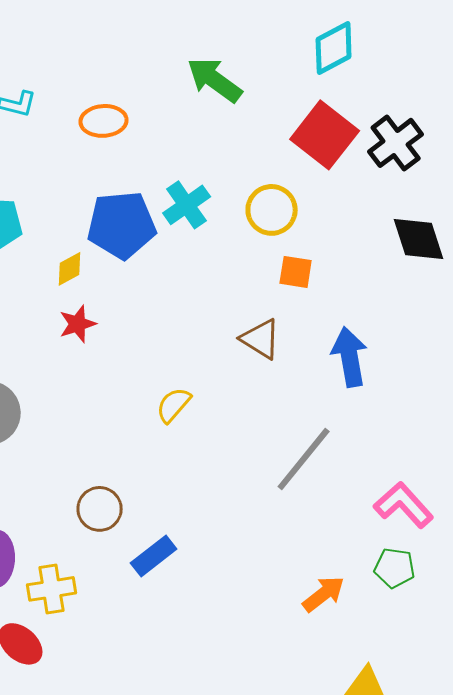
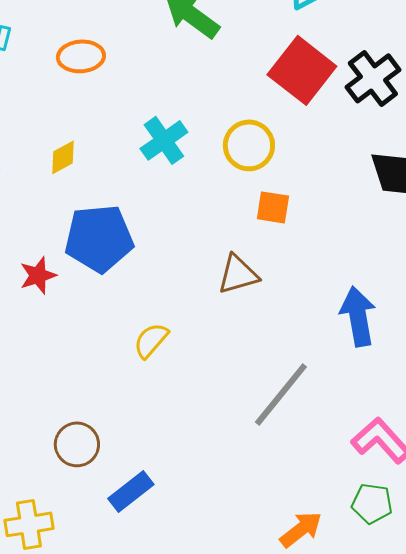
blue pentagon: (122, 225) -> (99, 238), moved
yellow diamond: (70, 269) -> (63, 157), moved
red star: (78, 324) -> (38, 275), moved
brown triangle: (261, 339) -> (238, 274), turned -48
blue arrow: (350, 357) -> (358, 316), moved

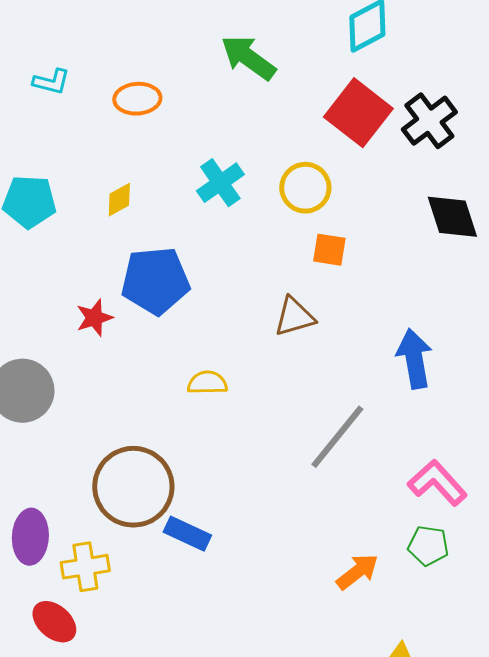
yellow semicircle: (151, 340) -> (207, 383), turned 48
brown circle: (77, 444) -> (133, 487), size x1.8
blue rectangle: (131, 491) -> (187, 534), turned 63

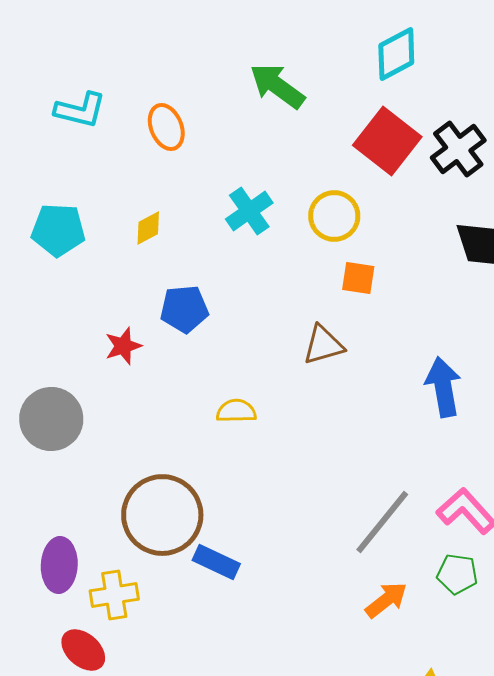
cyan L-shape: (51, 82) -> (80, 110), size x1.4
orange ellipse: (137, 99) -> (166, 127), turned 72
blue pentagon: (155, 281) -> (184, 309), size x0.7
gray line: (337, 437) -> (382, 522), moved

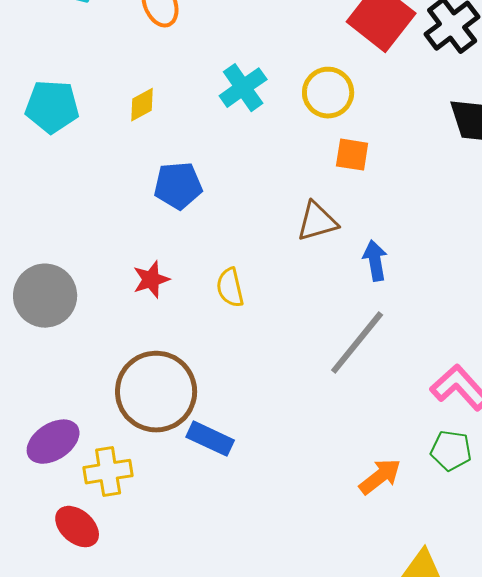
red star: (123, 346) -> (151, 280), moved
blue arrow: (443, 387) -> (375, 261), moved, size x0.7
yellow semicircle: (236, 411) -> (230, 288), turned -102
gray line: (382, 522) -> (357, 343), moved
purple ellipse: (59, 565) -> (53, 442), turned 54

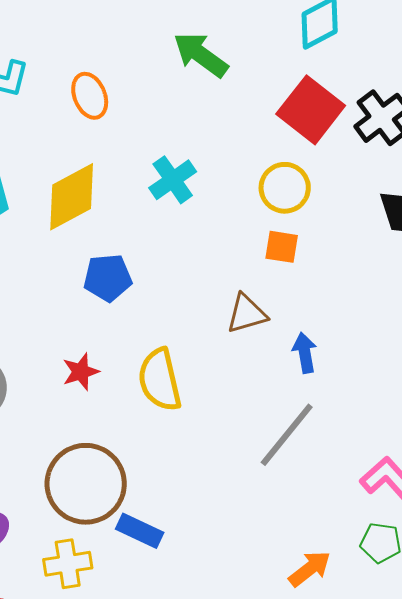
yellow circle: (328, 93) -> (285, 188), moved
yellow diamond: (142, 105) -> (72, 197), size x2.0
yellow semicircle: (230, 288) -> (160, 380), size x1.6
yellow cross: (108, 472) -> (68, 564), moved

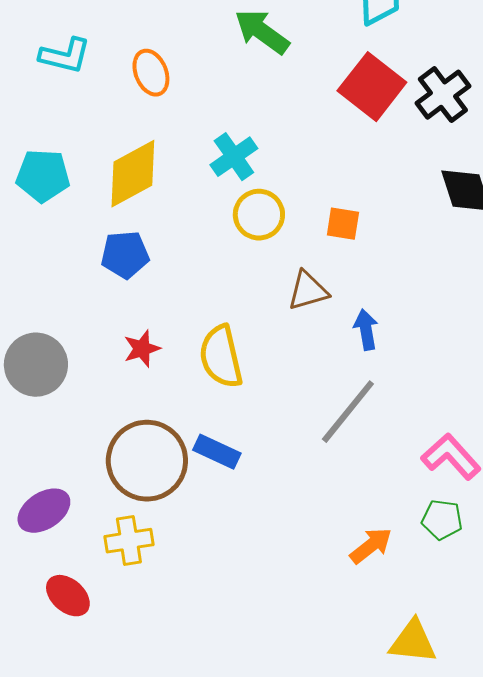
yellow circle: (285, 188) -> (259, 215), moved
blue pentagon: (108, 278) -> (125, 255), moved
blue rectangle: (140, 531) -> (217, 452), moved

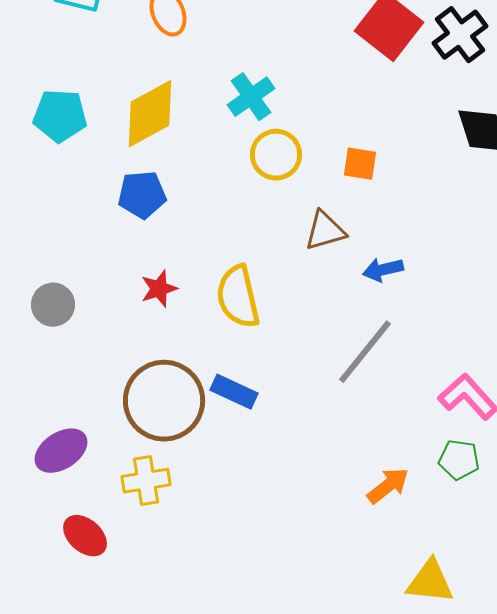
blue arrow: (366, 330) -> (383, 270), turned -93
gray circle: (36, 365) -> (53, 305), size x0.7

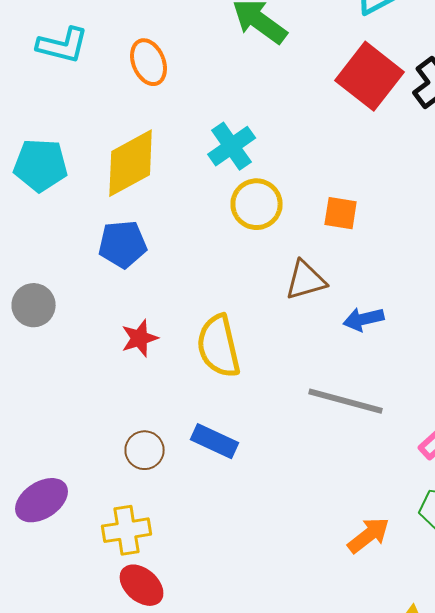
gray circle: (53, 305) -> (34, 305), moved
gray line: (365, 352) -> (346, 401), turned 66
brown circle: (164, 401) -> (145, 450), size x0.5
red ellipse: (85, 536) -> (142, 585), moved

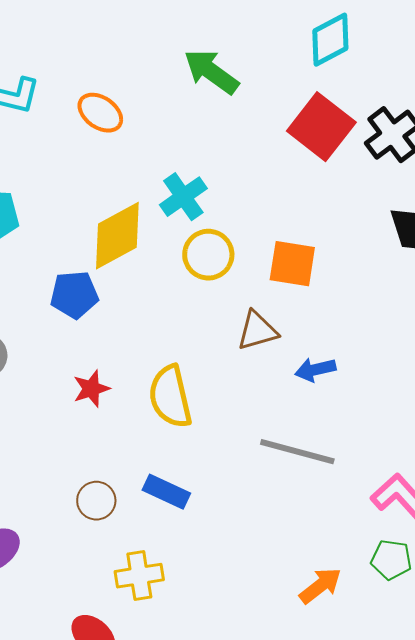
orange ellipse: (149, 62) -> (100, 113), turned -33
yellow diamond: (131, 163) -> (117, 236), moved
orange square: (341, 213) -> (292, 264), size x1.4
yellow cross: (127, 530) -> (139, 576), moved

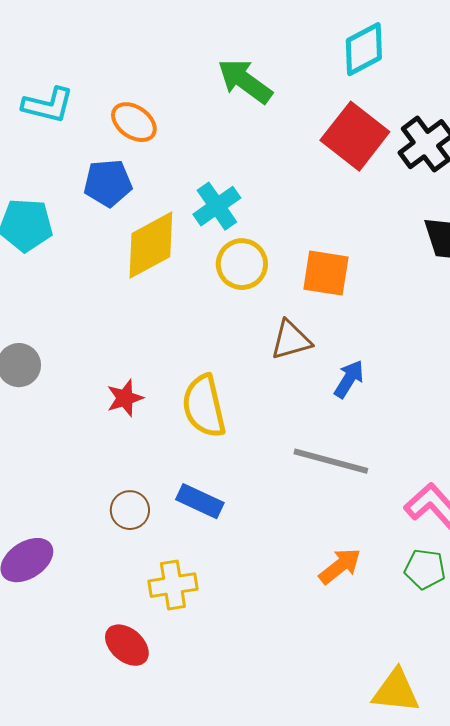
blue pentagon: (74, 295) -> (108, 183), moved
blue arrow: (315, 370) -> (349, 379), turned 135
orange arrow: (320, 586) -> (340, 566), moved

